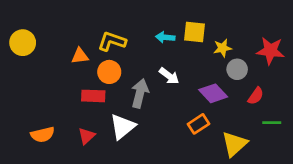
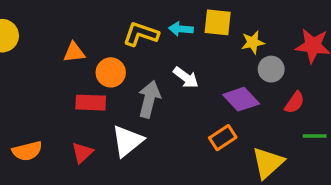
yellow L-shape: (112, 41) -> (141, 34), moved

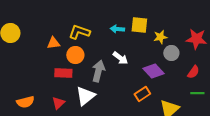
yellow L-shape: (141, 34) -> (79, 32), moved
red semicircle: (295, 103) -> (193, 72), moved

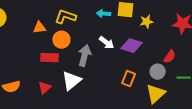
gray circle: (171, 53) -> (158, 72), moved
purple diamond: (153, 71) -> (132, 46), moved, turned -30
red semicircle: (193, 72) -> (170, 57), moved
orange rectangle: (142, 94) -> (129, 79), turned -35

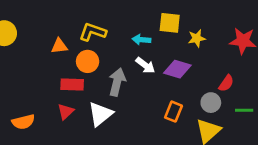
cyan arrow: (104, 14) -> (141, 40), moved
red triangle: (44, 88) -> (66, 112), moved

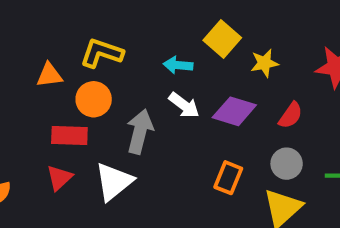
yellow square: (170, 23) -> (222, 39), turned 35
red semicircle: (226, 83) -> (291, 115), moved

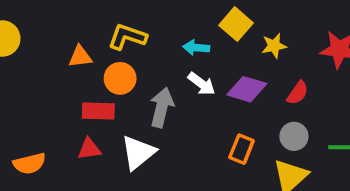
red triangle: (59, 178) -> (89, 149), turned 35

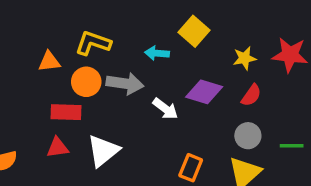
yellow star: (274, 46) -> (245, 58), moved
white arrow: (202, 84) -> (165, 109), moved
gray arrow: (162, 107) -> (125, 83), moved, turned 84
orange rectangle: (241, 149) -> (191, 168), moved

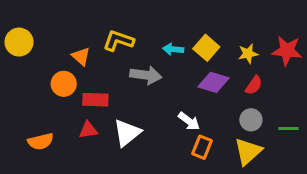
yellow square: (194, 31) -> (206, 48), moved
orange triangle: (49, 62) -> (81, 56), turned 48
orange circle: (86, 82) -> (64, 84), moved
white arrow: (165, 109) -> (189, 121), moved

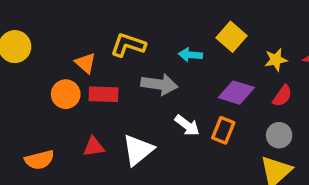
yellow square: (206, 48) -> (231, 37), moved
red rectangle: (95, 100) -> (103, 94), moved
white arrow: (189, 121) -> (187, 125), moved
orange rectangle: (202, 147) -> (223, 130), moved

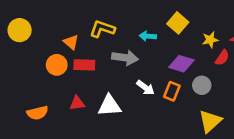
red semicircle: (282, 96) -> (222, 58), moved
gray circle: (279, 135) -> (202, 85), moved
white triangle: (138, 150) -> (109, 106), turned 35

